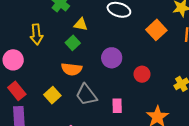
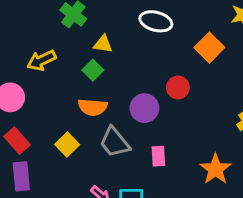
yellow arrow: (36, 34) -> (42, 60), turned 72
purple circle: (112, 58) -> (144, 108), moved
red circle: (142, 74) -> (178, 87), moved

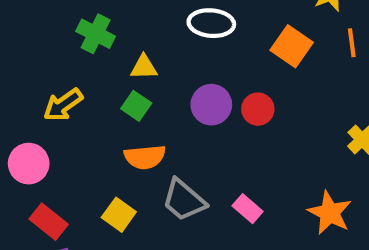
purple circle: (144, 108) -> (211, 105), moved
pink rectangle: (158, 156) -> (248, 209), turned -36

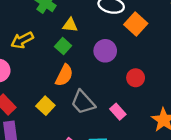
orange square: (292, 46) -> (136, 24), moved
red circle: (258, 109) -> (136, 78), moved
orange semicircle: (145, 157) -> (64, 75), turned -65

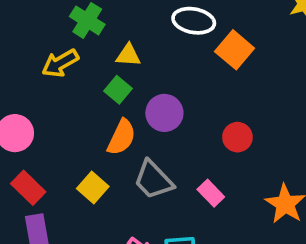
yellow arrow: (22, 40) -> (60, 63), moved
purple circle: (105, 51) -> (164, 113), moved

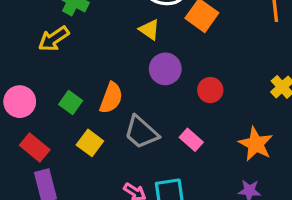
yellow triangle: (128, 55) -> (149, 30), moved, turned 35
green square: (118, 90) -> (71, 102), moved
purple circle: (164, 113) -> (165, 69), moved

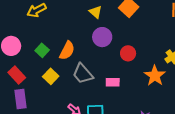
pink rectangle: (191, 140) -> (113, 82), turned -48
orange star: (256, 144) -> (155, 76), moved

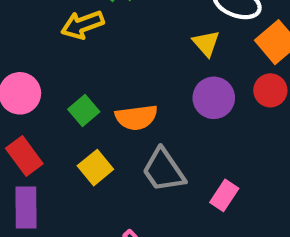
orange semicircle: (67, 51) -> (136, 117), turned 48
red circle: (128, 53) -> (270, 90), moved
pink rectangle: (113, 82) -> (224, 195), turned -64

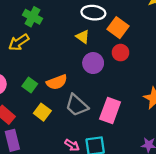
pink rectangle: (224, 195) -> (110, 111), size x1.6

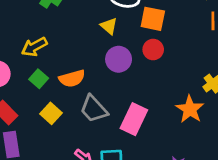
orange square: (118, 28) -> (153, 19), turned -30
yellow arrow: (19, 42) -> (34, 47), moved

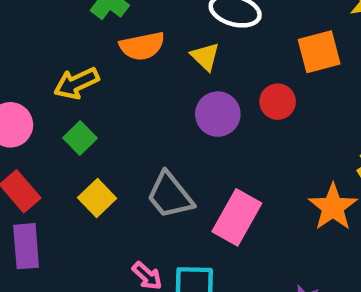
orange square: (153, 19) -> (319, 52), moved, turned -30
orange semicircle: (72, 78) -> (142, 46), moved

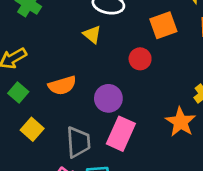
orange semicircle: (142, 46) -> (62, 85), moved
purple circle: (218, 114) -> (108, 98), moved
gray trapezoid: (170, 195) -> (78, 142), moved, turned -140

